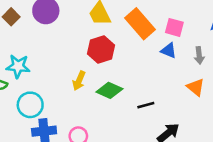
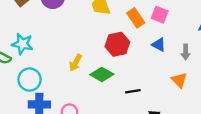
orange rectangle: (140, 24) -> (136, 18), size x0.7
pink square: (174, 27) -> (160, 15), moved
red hexagon: (101, 49) -> (117, 44), moved

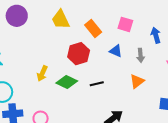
pink square: (160, 15) -> (125, 24), moved
orange triangle: (179, 80) -> (137, 81), turned 42
black line: (133, 91) -> (97, 84), moved

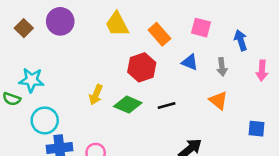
orange triangle: (137, 81) -> (218, 100), turned -42

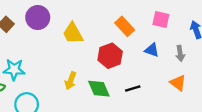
yellow trapezoid: (117, 24) -> (73, 33), moved
green diamond: (128, 105) -> (99, 89), turned 45

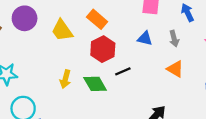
orange rectangle: (125, 26) -> (97, 19), moved
black line: (133, 89) -> (123, 71), moved

